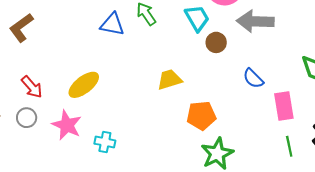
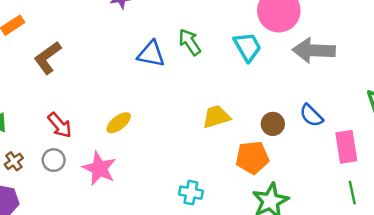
brown circle: (216, 42) -> (273, 124), moved
yellow ellipse: (84, 85) -> (119, 123), size x0.7
cyan cross: (105, 142) -> (191, 193), moved

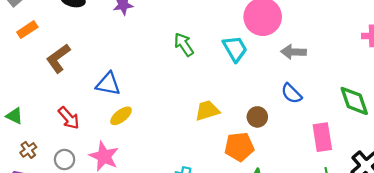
gray arrow: (314, 50) -> (294, 52), size x0.7
blue triangle: (151, 54) -> (108, 84), moved
blue semicircle: (311, 115) -> (291, 93), moved
gray circle: (54, 160) -> (65, 160), moved

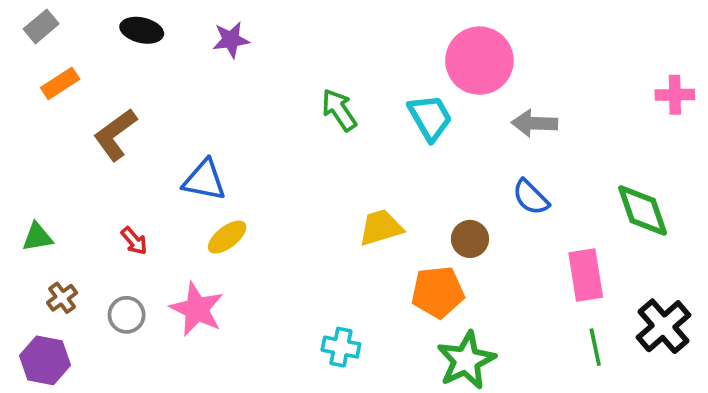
green triangle: (14, 116) -> (37, 237), turned -36
red arrow: (69, 118) -> (134, 241), size x0.7

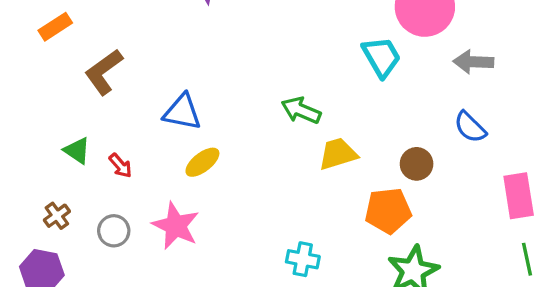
green arrow: (339, 110) -> (301, 110), moved, turned -33
green triangle: (37, 237) -> (77, 150), moved, turned 44

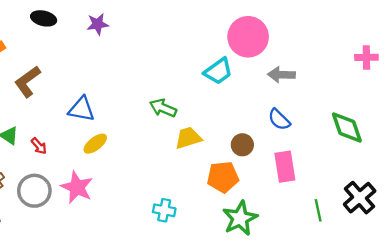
cyan trapezoid: (381, 57) -> (218, 71), turned 84
pink rectangle: (519, 196) -> (285, 167), moved
gray circle: (114, 231) -> (34, 191), size x1.5

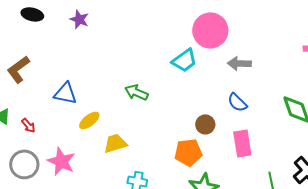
purple star: (98, 24) -> (79, 19), turned 30
yellow trapezoid: (188, 138) -> (115, 143), moved
yellow ellipse: (95, 144) -> (89, 120), moved

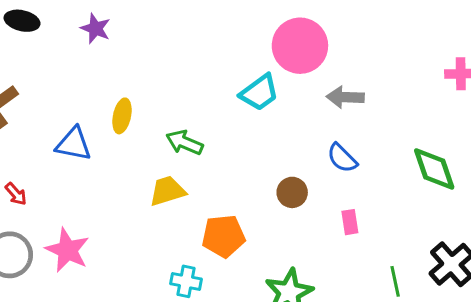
yellow ellipse: (89, 120) -> (122, 116), moved, turned -40
yellow trapezoid: (115, 143) -> (167, 191), moved
pink rectangle: (242, 143) -> (350, 222), size x0.6
orange pentagon: (188, 152) -> (223, 236), moved

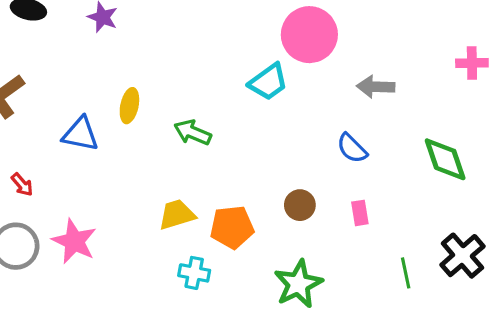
gray arrow: (345, 97) -> (376, 87), moved
yellow trapezoid: (167, 191) -> (177, 215), moved
brown circle: (292, 192) -> (300, 205), moved

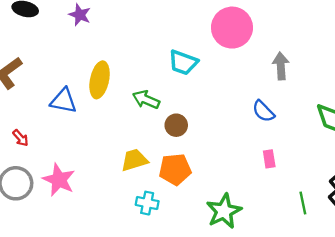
cyan trapezoid: (268, 82) -> (183, 62), moved, turned 56
gray arrow: (376, 87) -> (281, 66), turned 84
yellow ellipse: (129, 106) -> (100, 80), size x1.4
brown circle: (300, 205) -> (176, 125), moved

